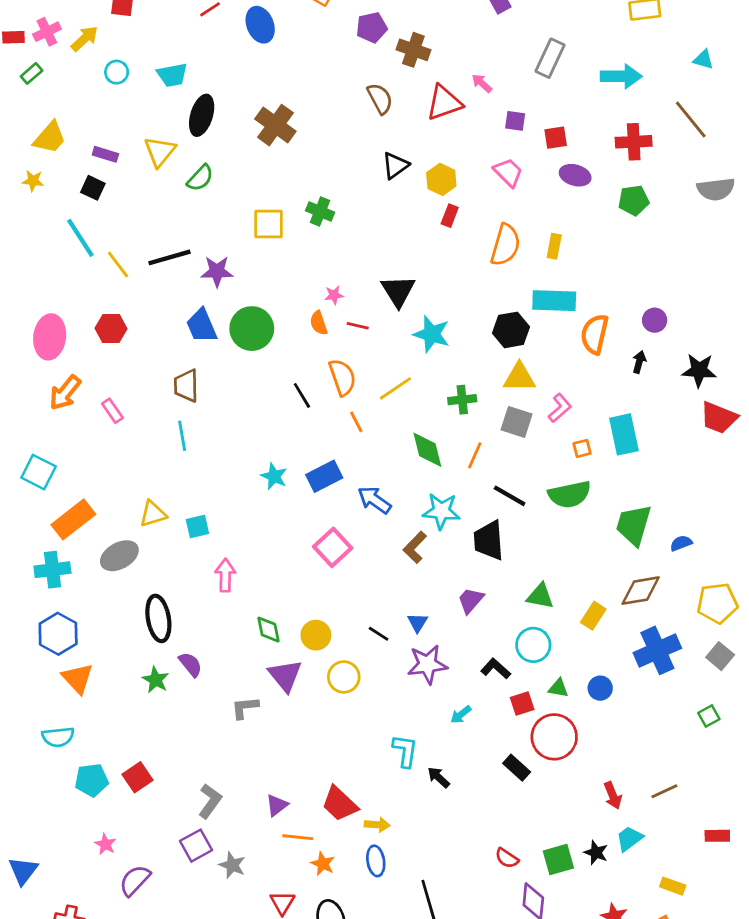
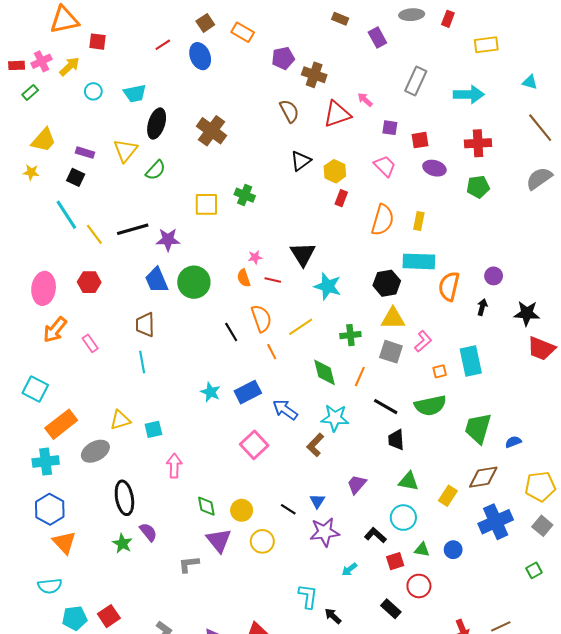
brown line: (691, 119) -> (540, 128), moved
gray semicircle: (716, 189) -> (539, 178), turned 152
black trapezoid: (489, 540) -> (396, 440), moved, size x0.7
red circle: (554, 737) -> (419, 586), size x0.7

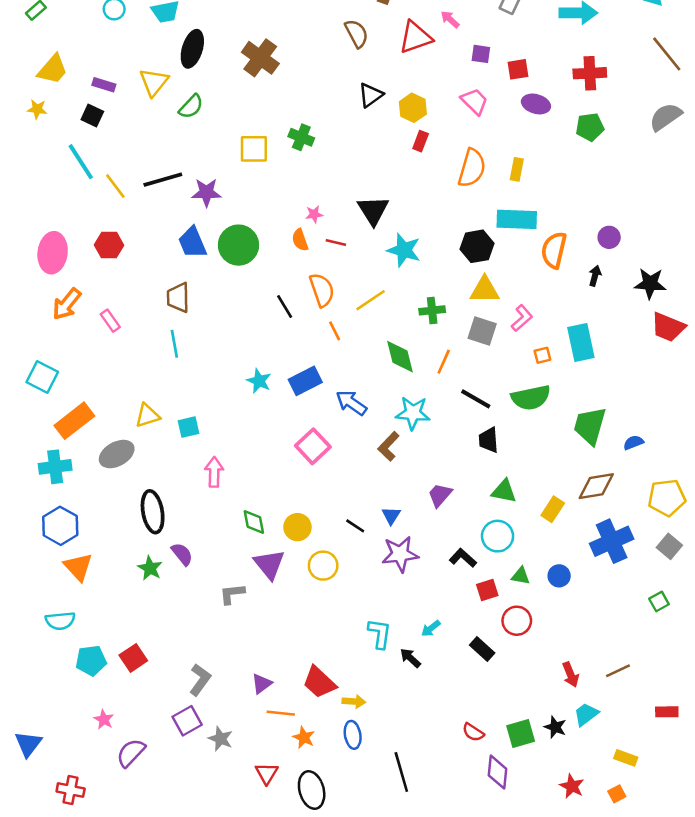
cyan arrow: (349, 569) -> (431, 628), moved

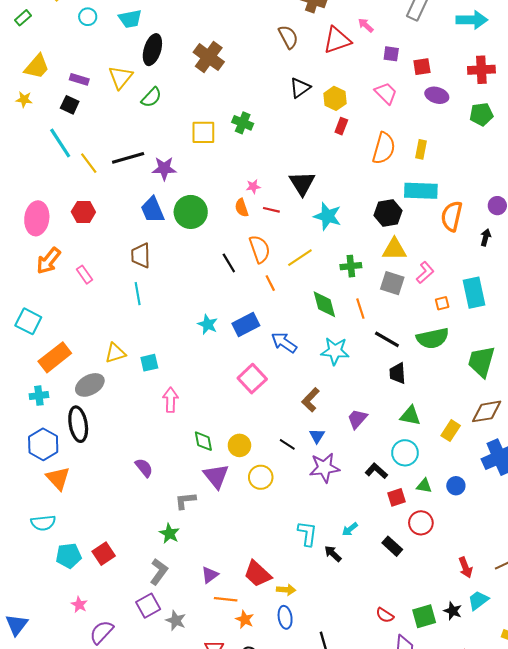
orange line: (444, 362) -> (360, 309), turned -42
brown L-shape: (389, 446) -> (311, 400), moved
cyan cross: (55, 467) -> (39, 396), size x0.7
black ellipse: (153, 512) -> (78, 424), moved
green star: (150, 568) -> (169, 533), moved

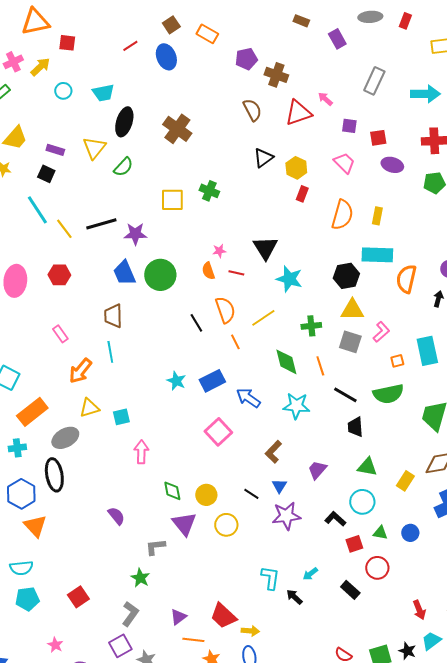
orange arrow: (48, 261) -> (80, 371), moved
cyan pentagon: (69, 556) -> (27, 599), moved

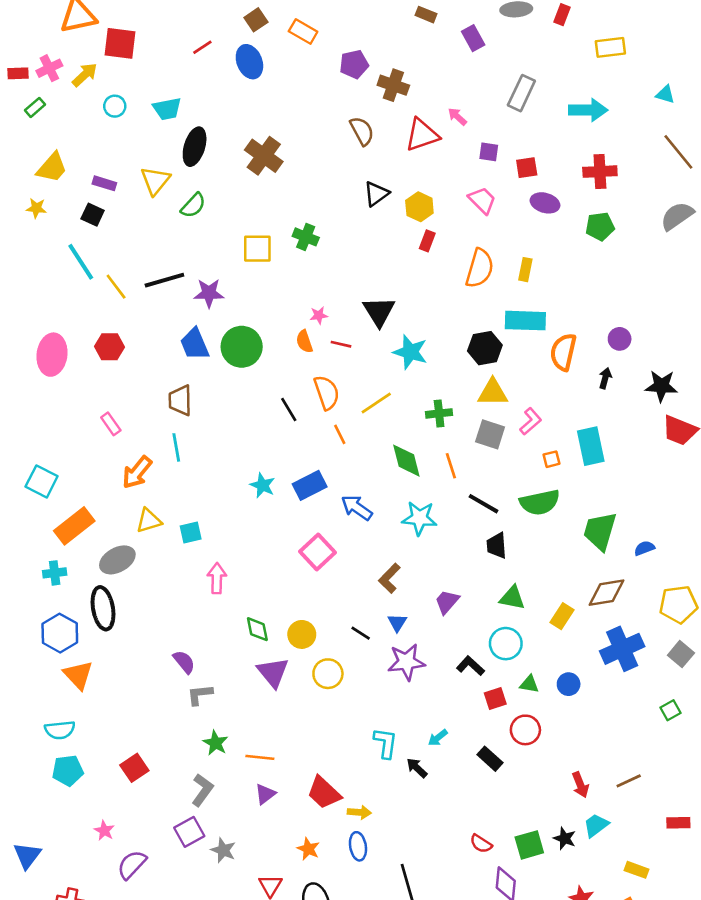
red square: (67, 43) -> (120, 43), size x1.5
gray L-shape: (155, 547) -> (200, 695), moved
orange line: (193, 640) -> (260, 757), moved

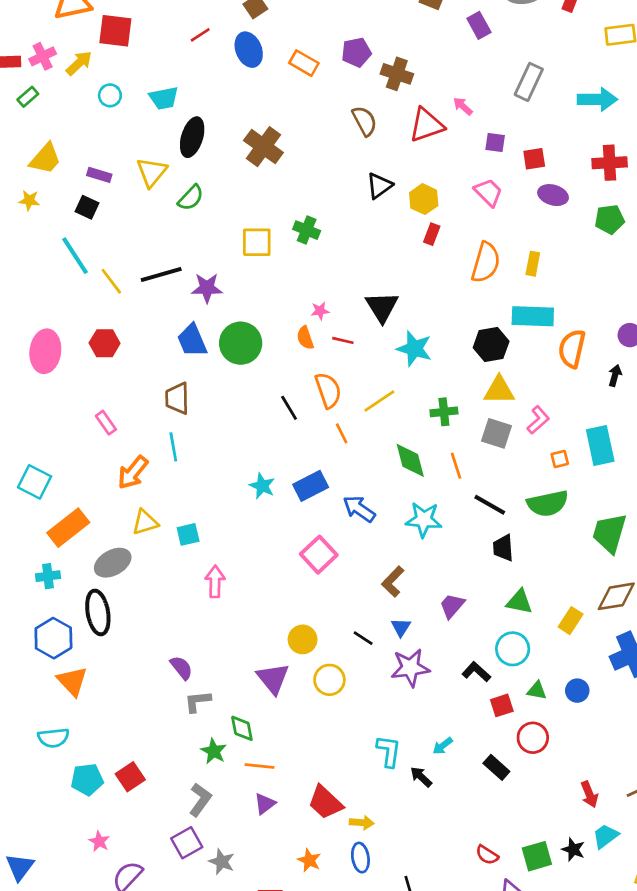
orange rectangle: (303, 32) -> (304, 63), moved
green diamond: (257, 629) -> (242, 728), moved
cyan pentagon: (68, 770) -> (87, 779), moved

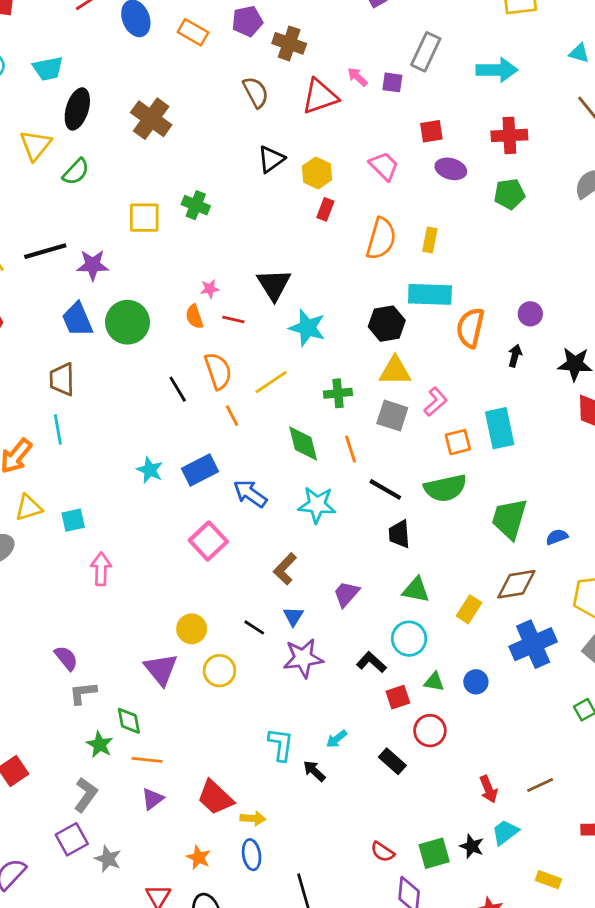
purple square: (495, 143) -> (392, 82), moved
orange square: (560, 459) -> (458, 442), size x1.4

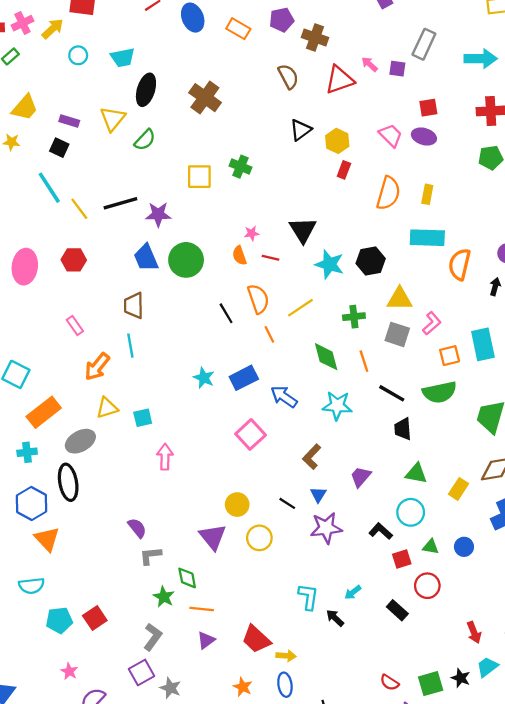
purple ellipse: (451, 169) -> (424, 137), moved
black hexagon: (387, 324) -> (371, 261), moved

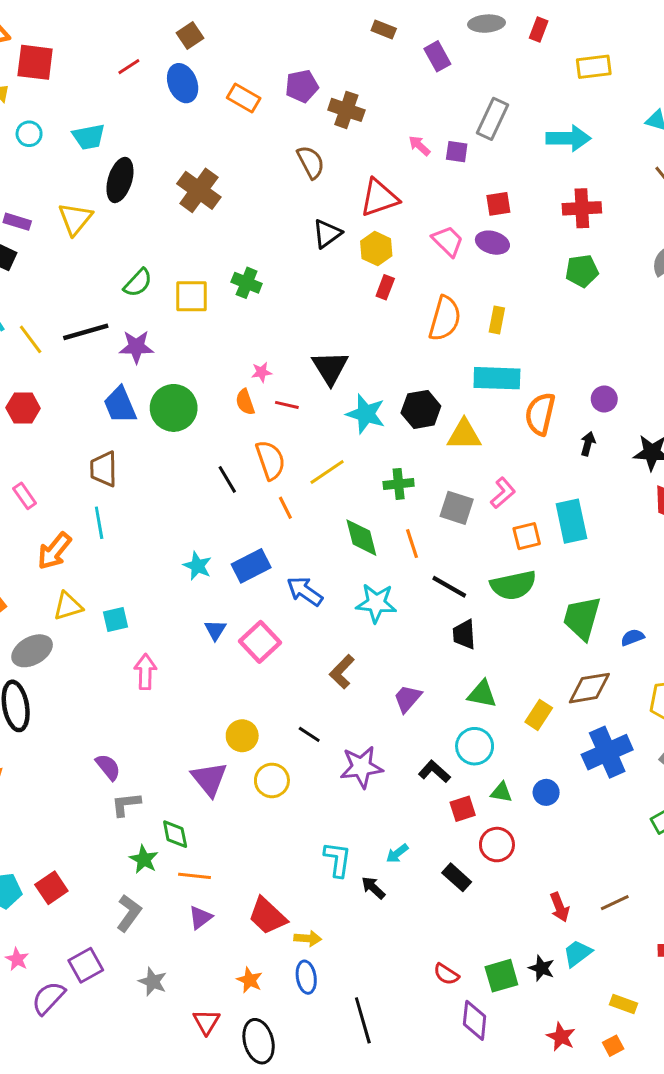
red triangle: (339, 80) -> (379, 198), moved
green semicircle: (145, 140) -> (138, 283), moved
yellow triangle: (400, 299) -> (464, 435), moved
blue triangle: (318, 495) -> (215, 630), moved
purple square: (142, 672) -> (86, 965), moved

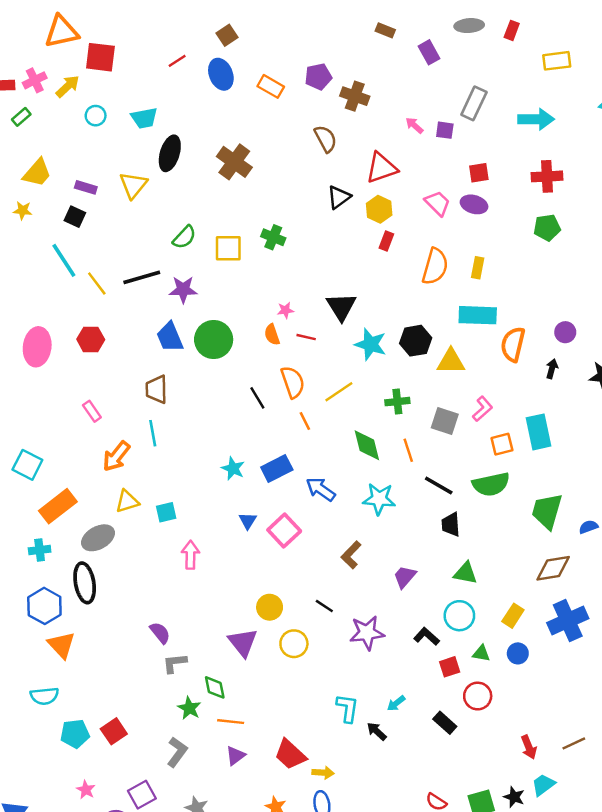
yellow rectangle: (539, 715) -> (513, 616), moved

